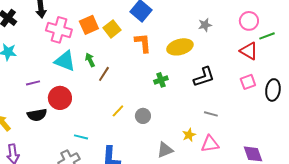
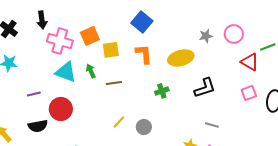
pink circle: (249, 21) -> (234, 34), moved
yellow square: (112, 29) -> (111, 50), moved, turned 30
brown line: (104, 74) -> (114, 83), moved, turned 49

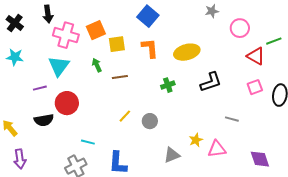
gray star: (206, 36) -> (212, 11), moved
cyan triangle: (66, 72) -> (59, 66), moved, turned 45
gray line: (212, 125) -> (232, 119), moved

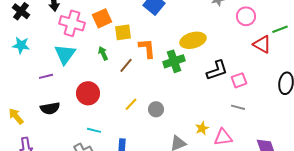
orange L-shape: (150, 48) -> (147, 48), moved
brown line: (120, 77) -> (126, 65), turned -42
green cross: (168, 85) -> (174, 61), moved, size x1.5
pink square: (255, 87) -> (239, 80), moved
red circle: (67, 103) -> (88, 93), moved

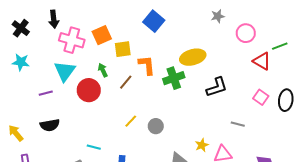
pink square: (239, 80) -> (261, 97), moved, turned -35
red circle: (88, 93) -> (89, 90), moved

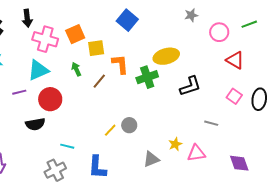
green line: (280, 46) -> (249, 24), moved
cyan triangle: (65, 71) -> (38, 70), turned 30
red circle: (89, 90) -> (50, 99), moved
yellow line: (131, 121) -> (110, 130), moved
black semicircle: (50, 125) -> (35, 124), moved

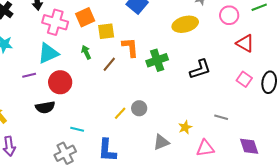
yellow ellipse: (166, 56) -> (185, 24), moved
gray line: (211, 123) -> (221, 117), moved
pink triangle: (196, 153) -> (205, 148), moved

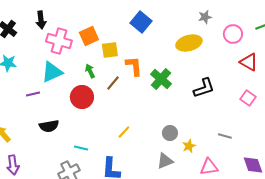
green cross: (157, 60) -> (161, 79), turned -30
red circle: (60, 82) -> (82, 97), moved
gray circle: (139, 108) -> (170, 133), moved

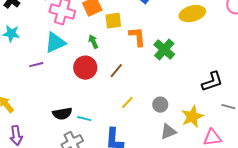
brown line: (113, 83) -> (116, 71), moved
black L-shape: (204, 88) -> (212, 82), moved
black semicircle: (49, 126) -> (62, 114), moved
gray circle: (170, 133) -> (160, 105), moved
yellow star: (189, 146) -> (192, 117), size x1.6

